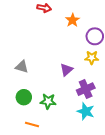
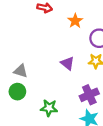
purple triangle: (66, 70) -> (68, 63), moved, turned -40
green circle: (24, 97) -> (17, 92), moved

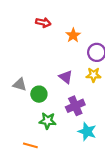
green circle: (17, 92) -> (39, 94), moved
purple cross: (89, 95) -> (75, 106), moved

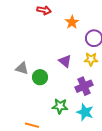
purple cross: (75, 106) -> (84, 86), moved
green star: (48, 121) -> (60, 106), moved

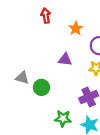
red arrow: (44, 10) -> (46, 16), turned -112
purple triangle: (65, 61) -> (65, 60), moved, turned -32

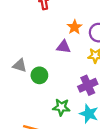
orange star: (76, 28) -> (75, 27), moved

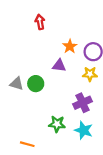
green circle: (39, 75) -> (36, 84), moved

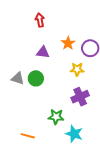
purple triangle: (59, 66) -> (43, 52), moved
yellow star: (90, 74) -> (77, 69), moved
cyan star: (84, 130) -> (74, 134), moved

